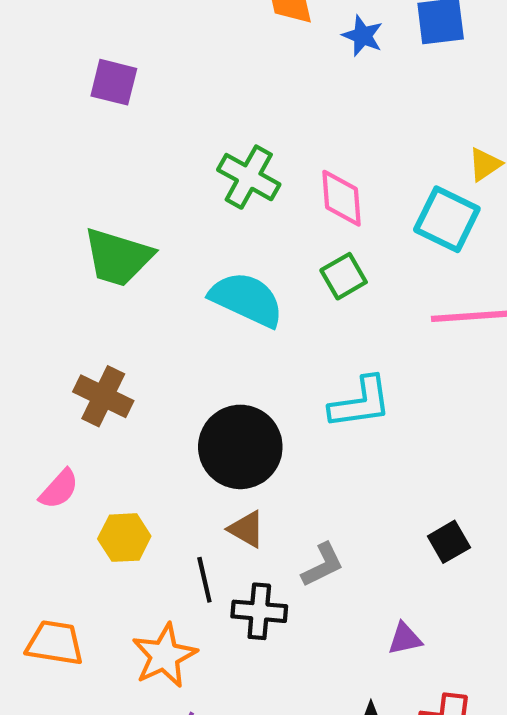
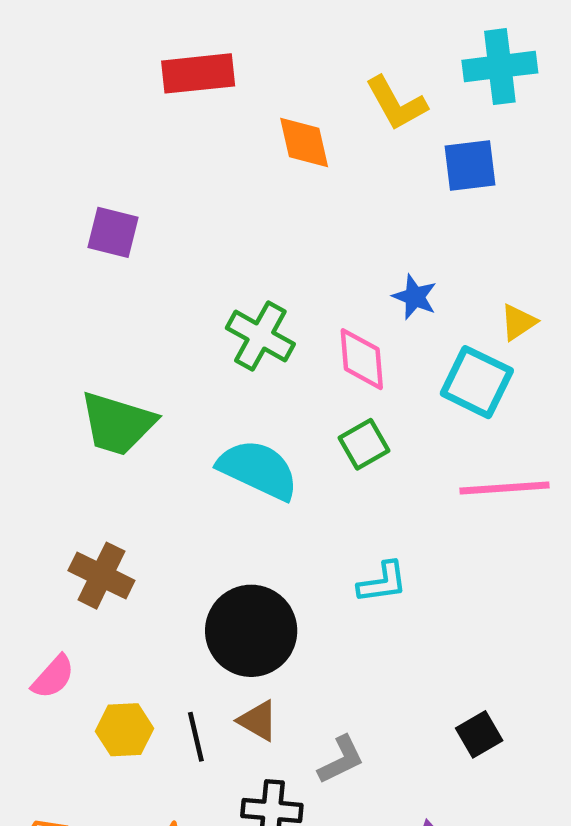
blue star: (363, 36) -> (415, 297), moved
cyan L-shape: (360, 403) -> (382, 582), size x0.7
black line: (204, 580) -> (196, 737), moved

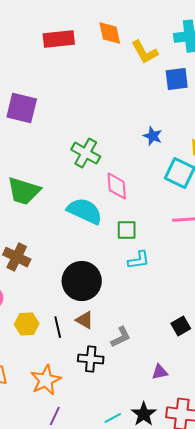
orange diamond: (304, 143) -> (110, 33), moved
purple square: (113, 232) -> (22, 108), size x1.4
pink diamond: (362, 359) -> (117, 186), moved
green square: (364, 444) -> (127, 230), moved, turned 30

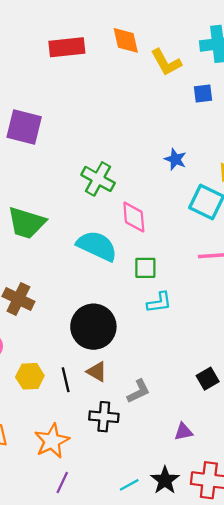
blue square: (177, 79) -> (203, 93), size x0.7

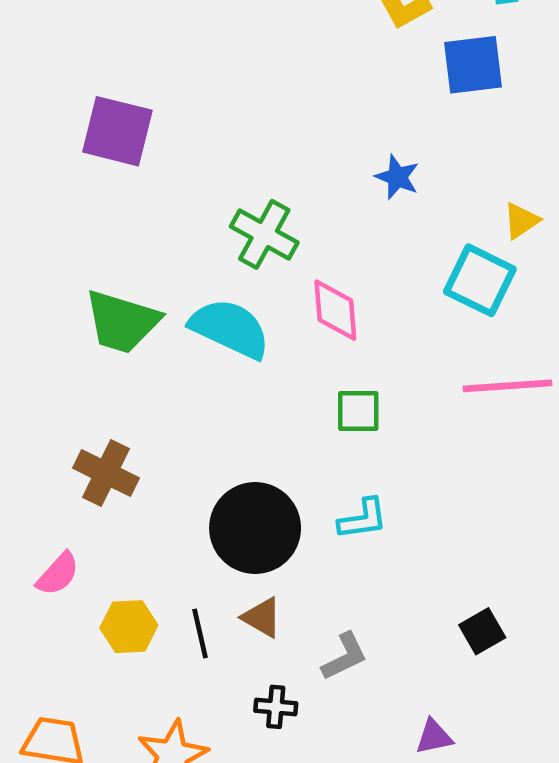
blue square: (203, 93) -> (473, 65), size x1.6
blue star: (175, 159) -> (397, 177), moved
cyan semicircle: (97, 246) -> (230, 328), moved
cyan L-shape: (159, 302) -> (363, 519), moved
black cross: (104, 417) -> (276, 707), size x0.7

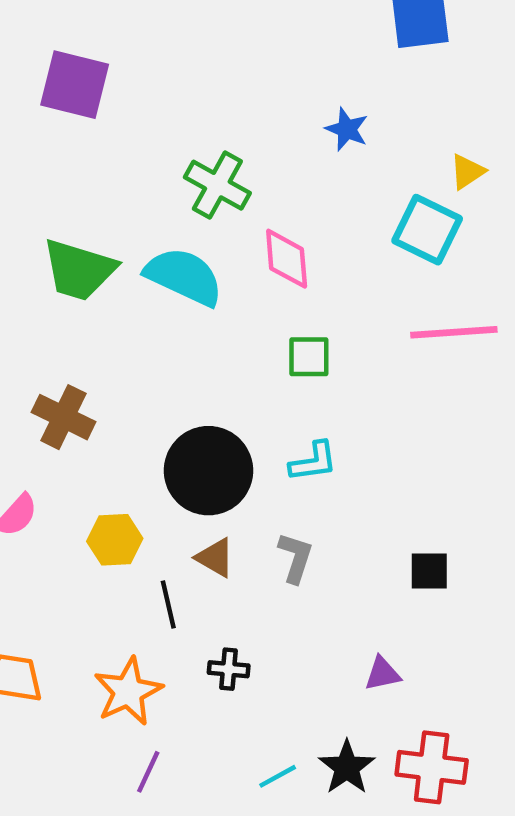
yellow hexagon: (129, 627) -> (115, 540), moved
black square: (482, 631) -> (429, 571), turned 30
black line: (200, 634) -> (168, 604), moved
gray L-shape: (345, 656) -> (295, 558), moved, turned -46
black cross: (276, 707) -> (229, 669), moved

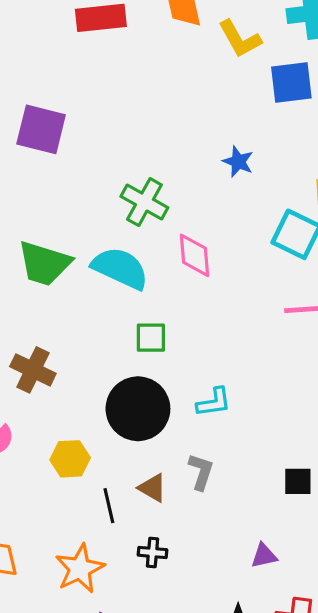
green square: (309, 357) -> (151, 338), moved
brown triangle: (215, 558) -> (152, 488), moved

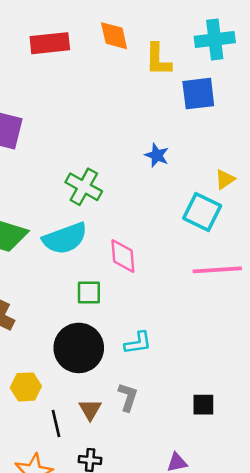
yellow L-shape: (240, 39) -> (158, 60), turned 30
pink diamond: (194, 255) -> (123, 256), moved
cyan semicircle: (120, 268) -> (65, 238), turned 135
brown triangle: (152, 488) -> (90, 410), turned 30

